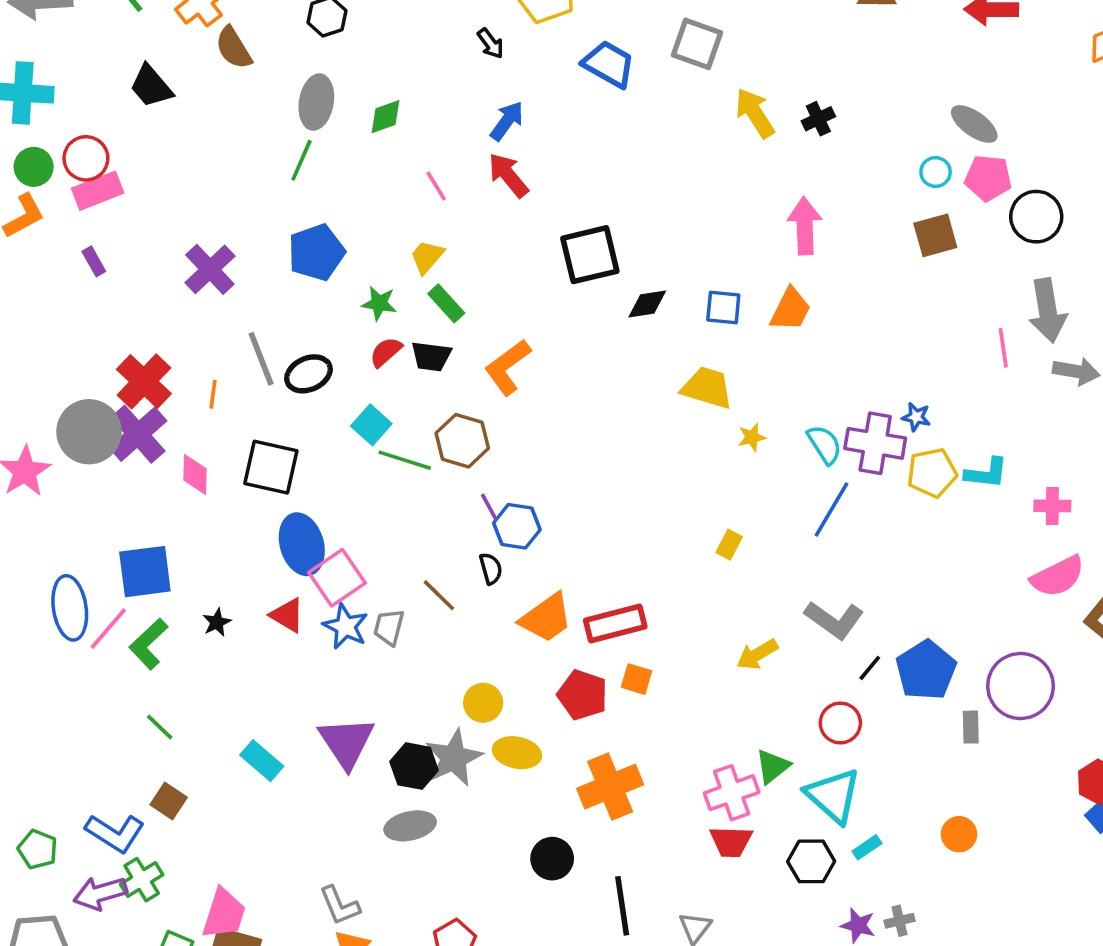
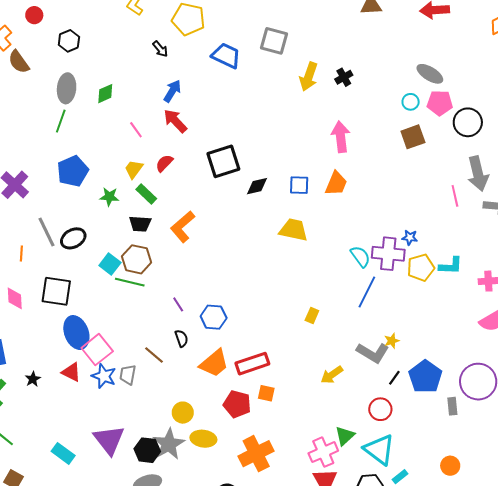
yellow arrow: (755, 113) -> (309, 77), turned -124
red semicircle: (386, 352) -> (164, 163), moved
yellow star: (752, 437) -> (392, 341), moved
brown hexagon: (462, 441) -> (137, 259), moved
blue hexagon: (517, 526) -> (214, 317), moved

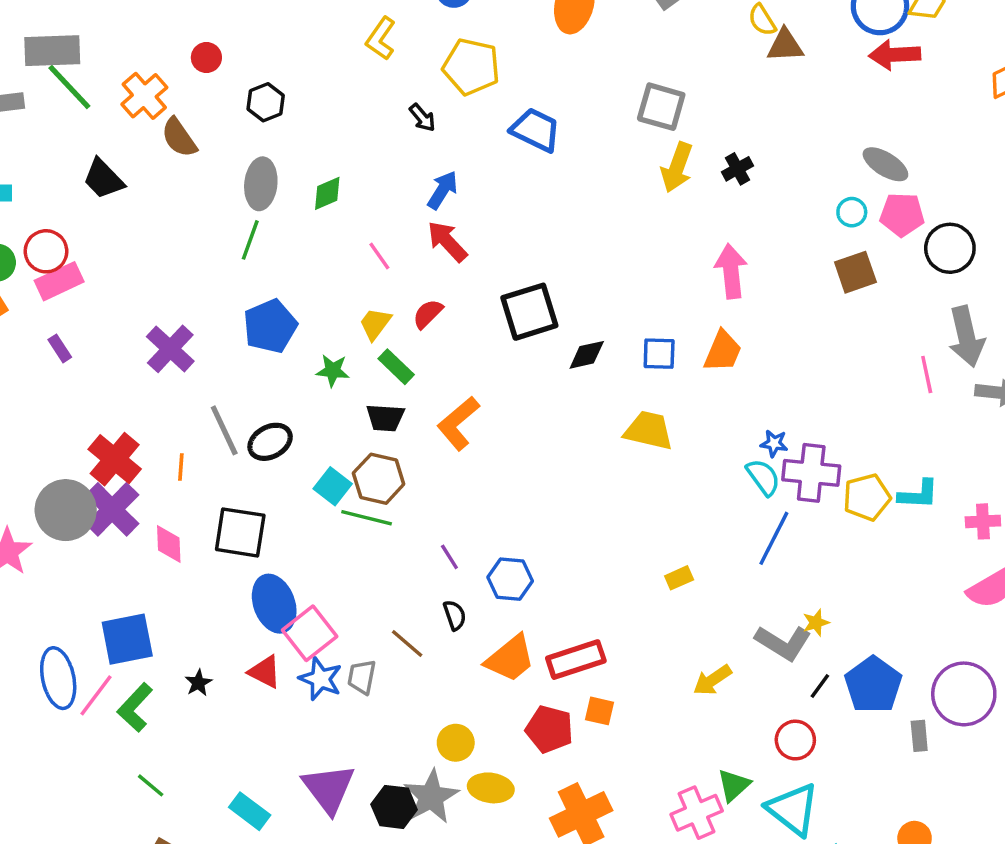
gray square: (274, 41) -> (661, 107), moved
blue star: (410, 238) -> (774, 443), moved
yellow rectangle: (312, 315) -> (679, 578), turned 42

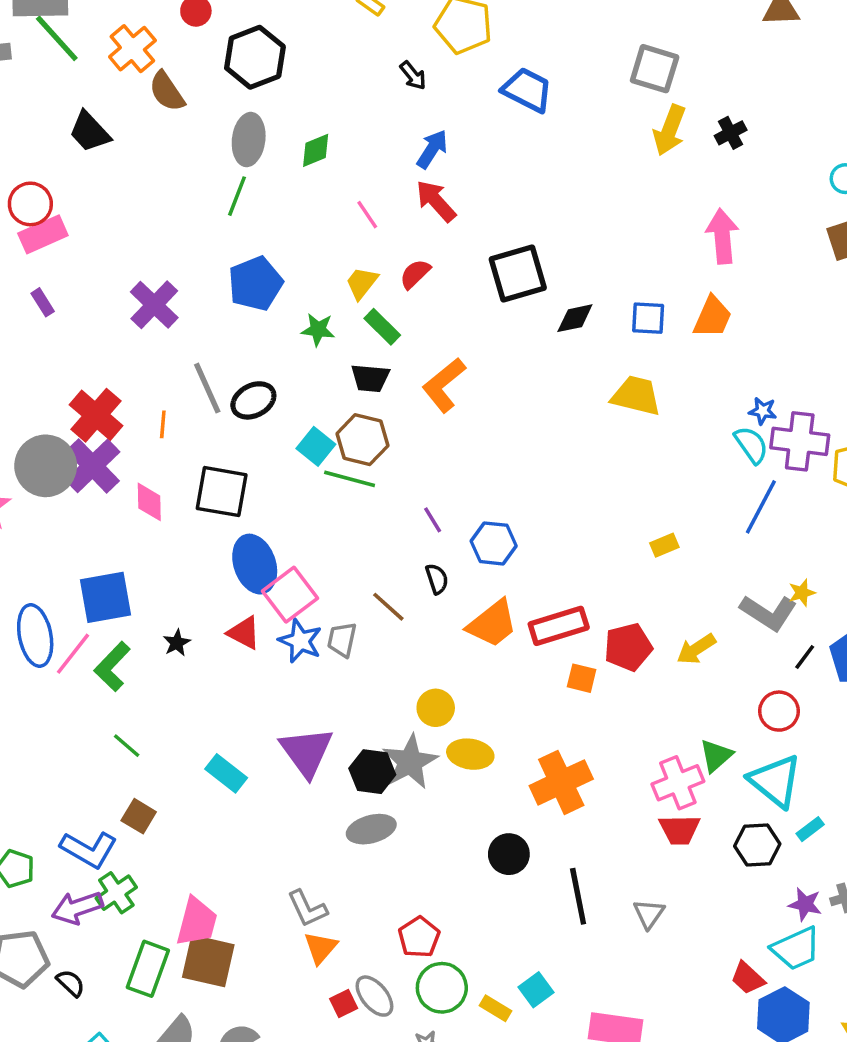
black hexagon: (266, 102) -> (255, 57), size x1.6
red pentagon: (549, 729) -> (628, 647), moved, turned -30

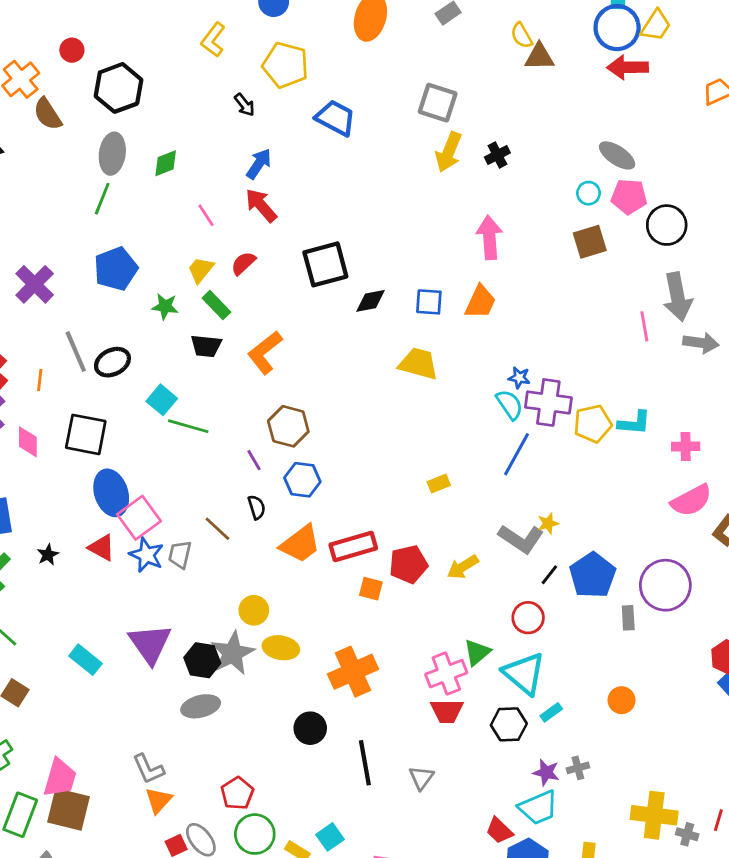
brown hexagon: (362, 440) -> (288, 426), moved

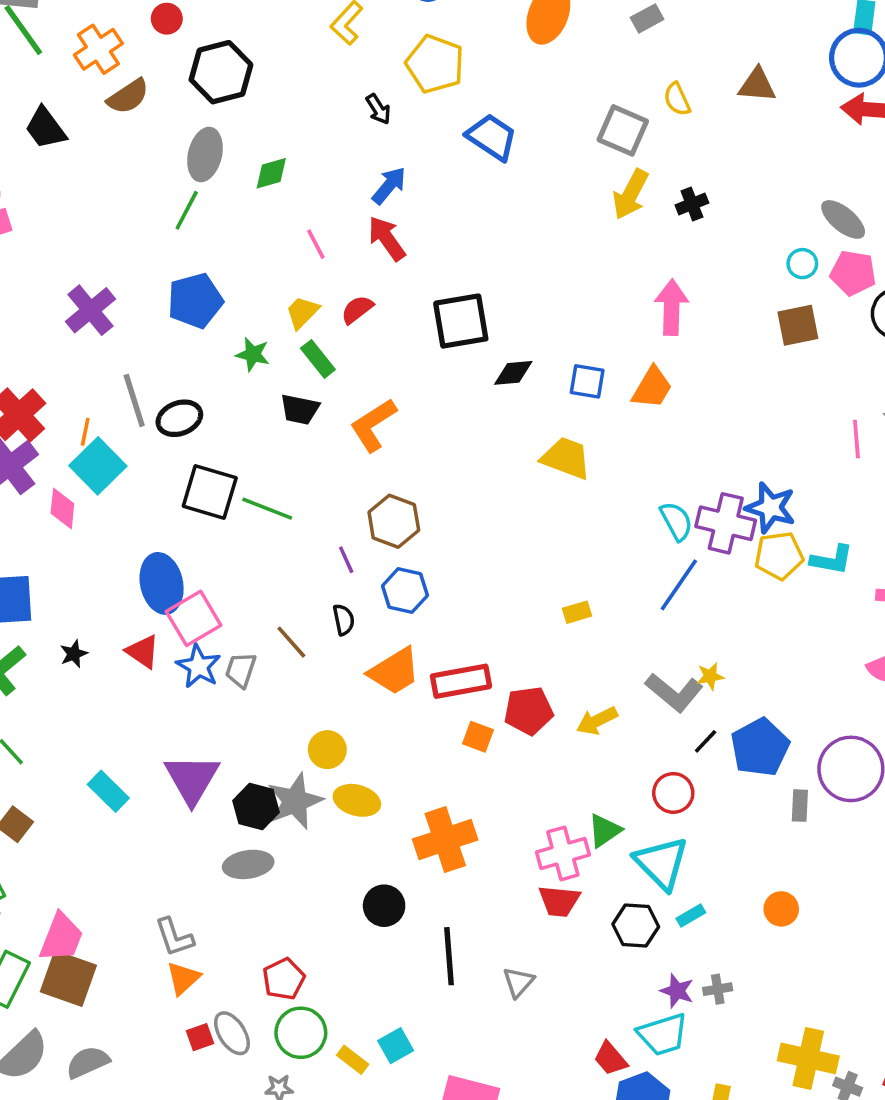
yellow semicircle: (522, 36) -> (677, 99), moved
brown semicircle: (48, 114) -> (128, 96), turned -96
blue star: (519, 378) -> (770, 508), moved, size x1.8
cyan square: (162, 400) -> (98, 466), moved, size x1.4
black square: (86, 434) -> (210, 492), moved

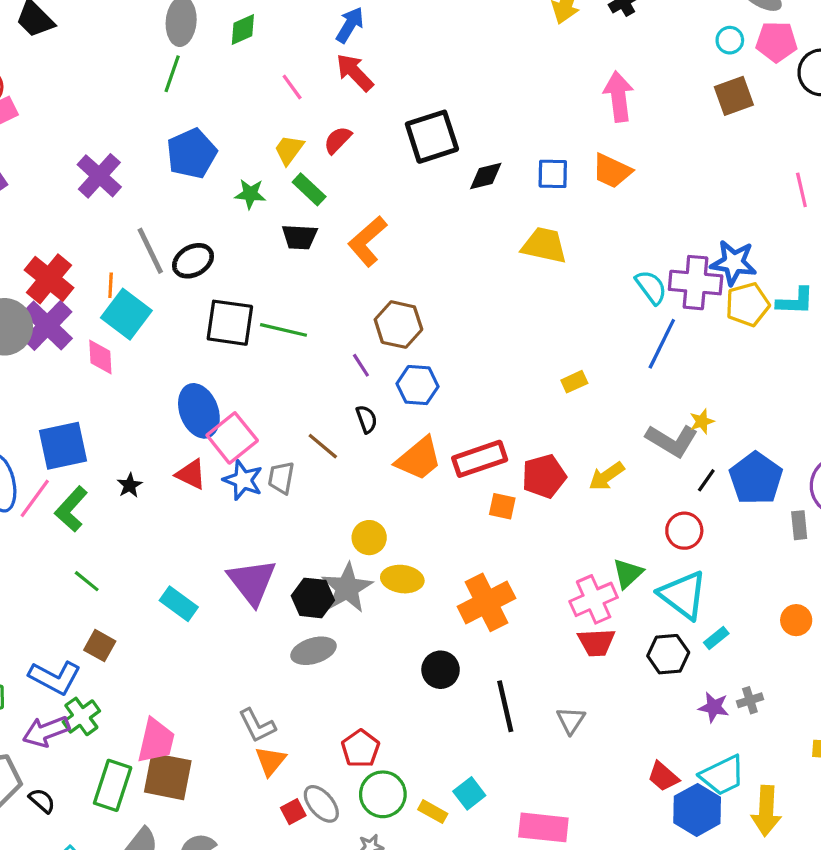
orange trapezoid: (652, 388) -> (612, 171), turned 93
cyan trapezoid: (663, 1034) -> (722, 775), moved

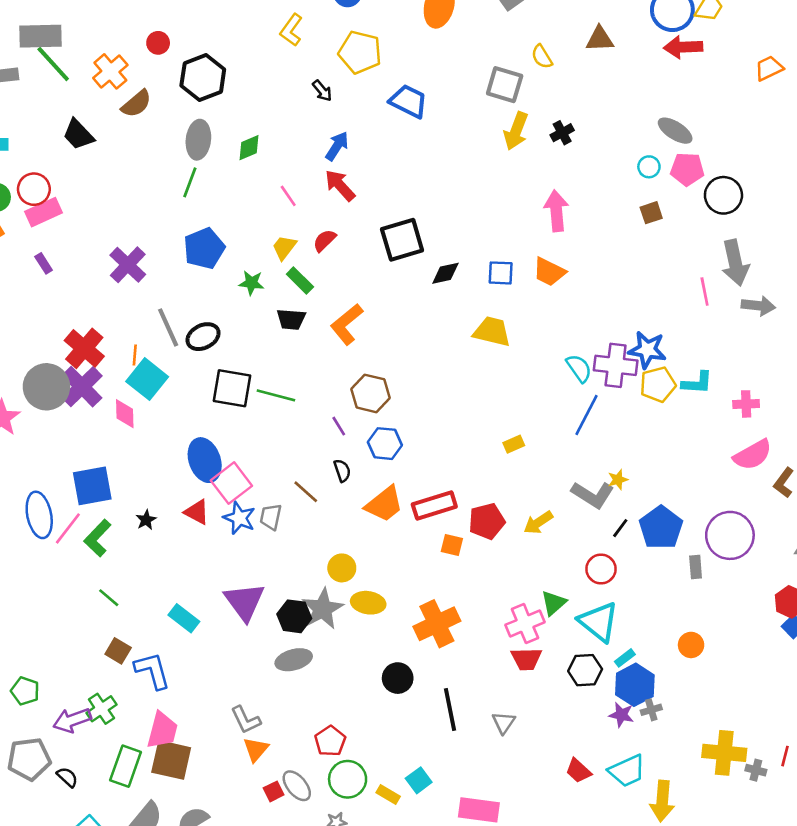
brown square: (734, 96) -> (651, 213), size x0.7
blue L-shape: (55, 677) -> (152, 671), moved, turned -135
blue hexagon: (697, 810) -> (635, 685), moved

